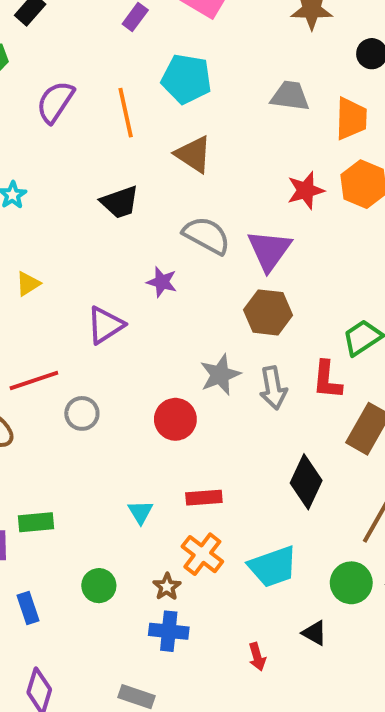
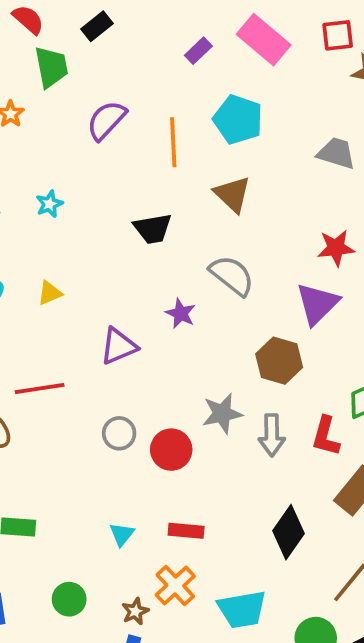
purple triangle: (269, 250) -> (317, 304), moved
gray circle: (82, 413) -> (119, 433), moved

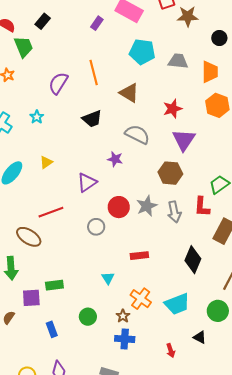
purple semicircle: (106, 120) -> (58, 83), moved
cyan pentagon: (238, 120) -> (142, 52), moved
red star: (336, 248) -> (173, 109), moved
red circle: (171, 450) -> (119, 207), moved
red rectangle: (186, 531) -> (139, 256), moved

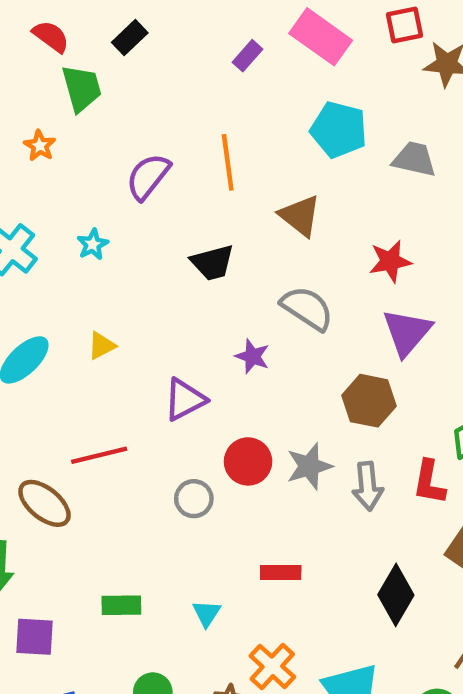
green rectangle: (54, 285) -> (121, 605), moved

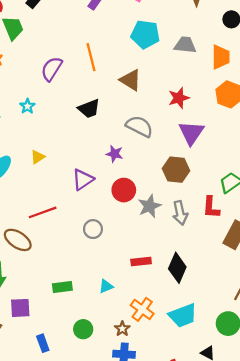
red circle: (248, 461) -> (124, 190), moved
black diamond: (396, 595) -> (177, 268), moved
cyan triangle: (207, 613) -> (106, 286), turned 40

